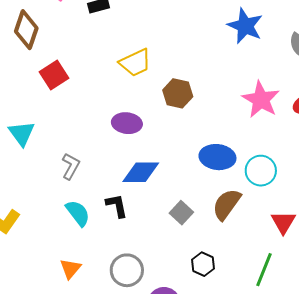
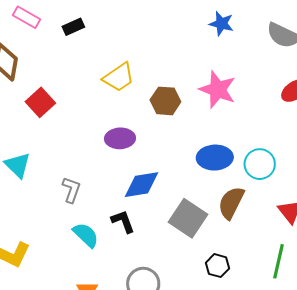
blue star: (245, 26) -> (221, 24), size x0.7
pink star: (261, 100) -> (218, 90), moved
gray square: (181, 213) -> (188, 218), size x1.6

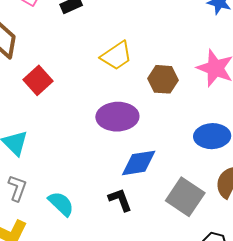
purple ellipse: (120, 138) -> (117, 117), size x1.4
gray L-shape: (71, 190) -> (17, 188), moved
cyan semicircle: (86, 235) -> (61, 204), moved

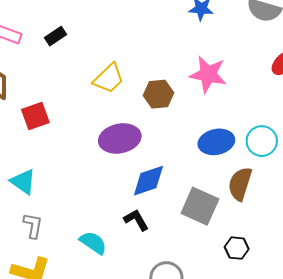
red square: (38, 80) -> (35, 116), turned 32
cyan semicircle: (61, 204) -> (93, 243), moved

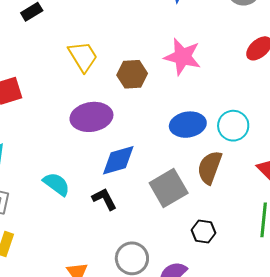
yellow trapezoid: (109, 78) -> (83, 56), turned -80
gray square: (200, 206) -> (169, 188), turned 33
cyan semicircle: (93, 243) -> (56, 184), moved

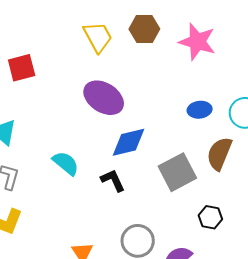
brown hexagon: (132, 74) -> (144, 29), moved
purple ellipse: (91, 117) -> (104, 98), turned 39
blue ellipse: (188, 125) -> (200, 110), size x0.7

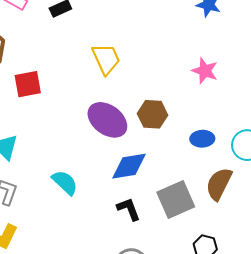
brown hexagon: (144, 29) -> (152, 114), moved
pink star: (197, 42) -> (205, 71), size x0.7
black L-shape: (113, 180) -> (129, 209), moved

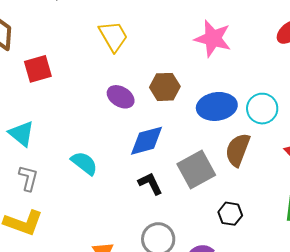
pink star: (205, 71) -> (213, 39), size x1.4
purple ellipse: (107, 120) -> (121, 97), size x0.7
blue ellipse: (202, 139) -> (217, 106), size x1.6

